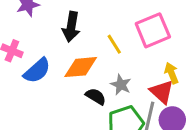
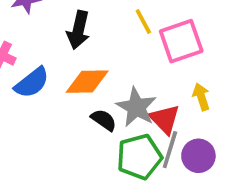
yellow line: (114, 44) -> (143, 21), moved
gray star: (121, 85) -> (136, 107), size x1.5
red triangle: (162, 92) -> (165, 119), moved

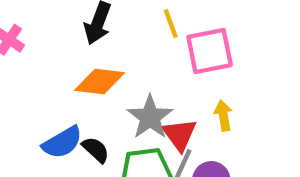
blue semicircle: (32, 83) -> (62, 142), moved
black semicircle: (104, 120) -> (96, 150), moved

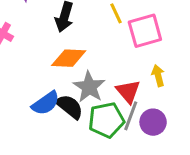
gray star: (150, 117) -> (89, 87), moved
black semicircle: (96, 150) -> (70, 107), size x1.4

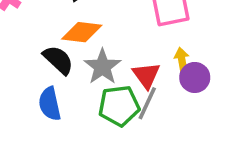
blue semicircle: (46, 103) -> (50, 104), moved, turned 108
black semicircle: (70, 107) -> (58, 60), moved
purple circle: (153, 122) -> (195, 77), moved

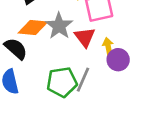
gray star: (102, 67) -> (59, 26), moved
red triangle: (146, 75) -> (85, 37), moved

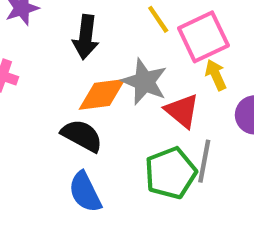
red triangle: (85, 37) -> (182, 111), moved
yellow arrow: (108, 47) -> (216, 75), moved

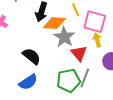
pink square: (203, 37) -> (95, 22), turned 30
orange diamond: (102, 94) -> (54, 23), moved
blue semicircle: (85, 192) -> (28, 82), turned -108

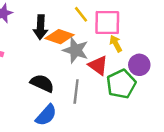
orange diamond: (54, 23) -> (60, 37), turned 30
gray line: (85, 78) -> (76, 91), moved
green pentagon: (69, 81) -> (121, 84), moved

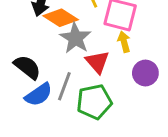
green pentagon: (121, 84) -> (94, 102), moved
blue semicircle: (46, 115) -> (39, 95), moved

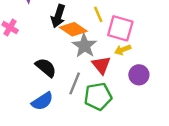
yellow arrow: (124, 42) -> (123, 50), turned -98
blue semicircle: (39, 95) -> (42, 101), moved

